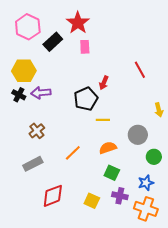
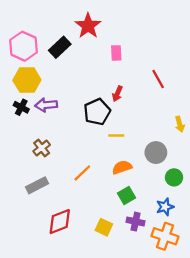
pink hexagon: (28, 27) -> (24, 46), moved
pink rectangle: (85, 47) -> (116, 53), moved
green square: (112, 173) -> (126, 196), turned 35

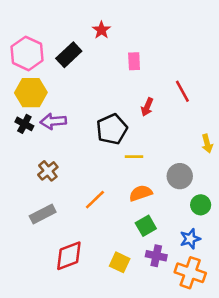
red star: (88, 26) -> (101, 30), size x0.6
red arrow: (117, 94) -> (147, 107), moved

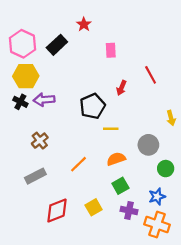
yellow square: (120, 262) -> (94, 207), moved, turned 35

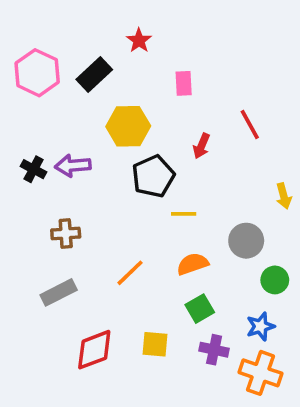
yellow hexagon: (26, 76) -> (128, 126), moved
brown cross: (40, 141) -> (66, 234), turned 35
yellow square: (94, 207) -> (155, 344), turned 35

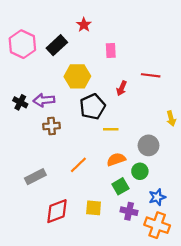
red line: (250, 124) -> (151, 75), turned -54
brown cross: (66, 234) -> (52, 126), moved
green circle: (275, 280) -> (140, 171), moved

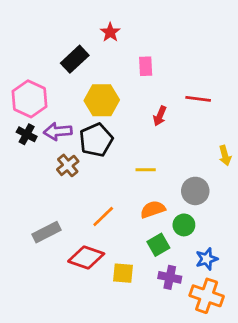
pink hexagon: (22, 44) -> (29, 99), moved
black pentagon: (92, 107) -> (96, 140), moved
brown cross: (52, 126) -> (68, 165), turned -35
red diamond: (57, 211) -> (86, 258), moved, turned 40

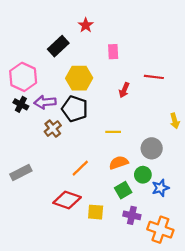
black pentagon: (96, 140) -> (75, 109), turned -30
gray rectangle: (46, 232) -> (21, 173), moved
blue star: (207, 259) -> (160, 188), moved

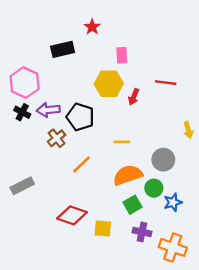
black rectangle: (58, 46) -> (63, 49), turned 30
yellow hexagon: (79, 78) -> (109, 84), moved
orange semicircle: (119, 163) -> (128, 175), size x1.4
orange line: (80, 168) -> (81, 164), moved

